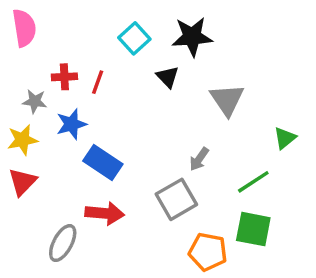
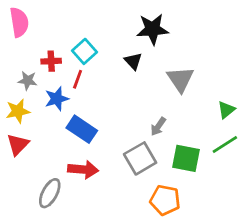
cyan square: (134, 38) -> (85, 51), moved
red line: (98, 82) -> (78, 79), moved
green line: (253, 182) -> (225, 145), moved
green square: (253, 229) -> (186, 158), moved

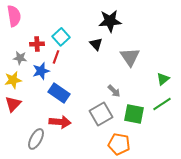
gray arrow: (158, 126) -> (114, 91), turned -80

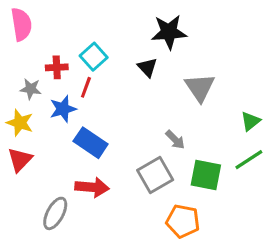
yellow star: (13, 80) -> (20, 123), turned 30

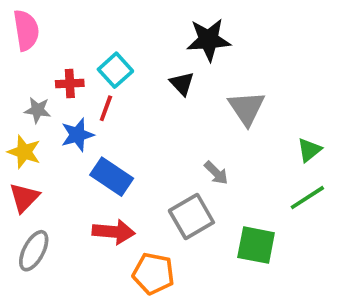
green square: (206, 175) -> (256, 245), moved
gray ellipse: (55, 213) -> (34, 251), moved
orange pentagon: (183, 221) -> (153, 274), moved

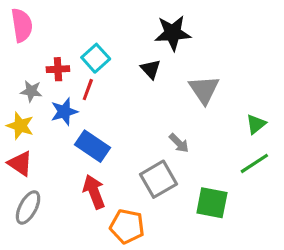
red triangle: (24, 198) -> (20, 163), turned -40
red arrow: (114, 232) -> (94, 192), turned -116

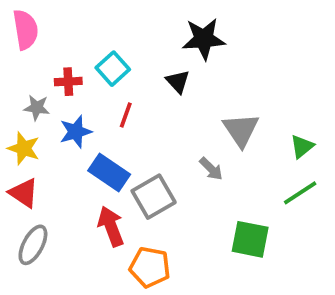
red line: (88, 90) -> (126, 115), moved
gray triangle: (204, 90) -> (241, 130), moved
gray square: (159, 179) -> (154, 197), moved

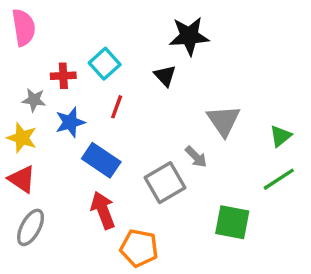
gray square: (154, 197) -> (165, 183), moved

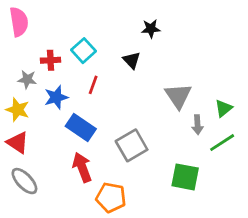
black star: (189, 36) -> (151, 29), size x0.6
gray arrow: (196, 157) -> (197, 125), moved, turned 42
gray ellipse: (31, 227) -> (24, 181), turned -72

